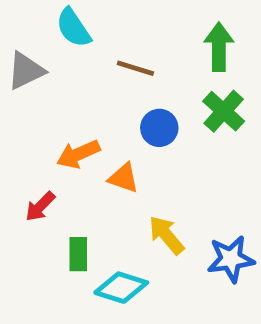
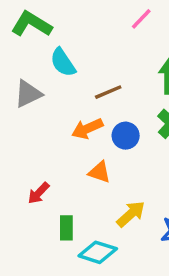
brown line: (135, 68) -> (108, 92), turned -40
orange arrow: (78, 154) -> (87, 129), moved
yellow arrow: (166, 235) -> (131, 214), turned 88

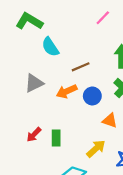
gray triangle: (28, 94) -> (34, 83), moved
orange triangle: (99, 172) -> (110, 121), moved
green rectangle: (66, 228) -> (56, 138), moved

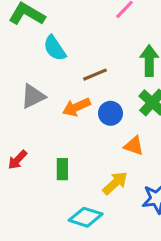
red arrow: (34, 135) -> (17, 160), moved

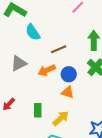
orange triangle: (134, 146) -> (68, 92), moved
yellow arrow: (115, 183) -> (61, 118), moved

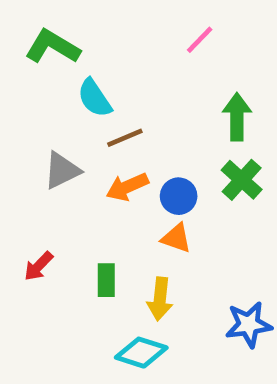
brown line: (59, 49) -> (125, 138), moved
yellow arrow: (61, 118) -> (160, 299), turned 138

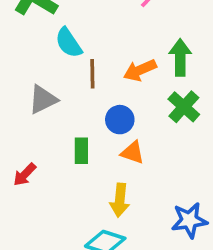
brown line: (125, 138) -> (92, 74), turned -68
orange arrow: (127, 187) -> (140, 70), moved
blue circle: (179, 196) -> (120, 120), moved
green rectangle: (106, 280) -> (81, 151), moved

